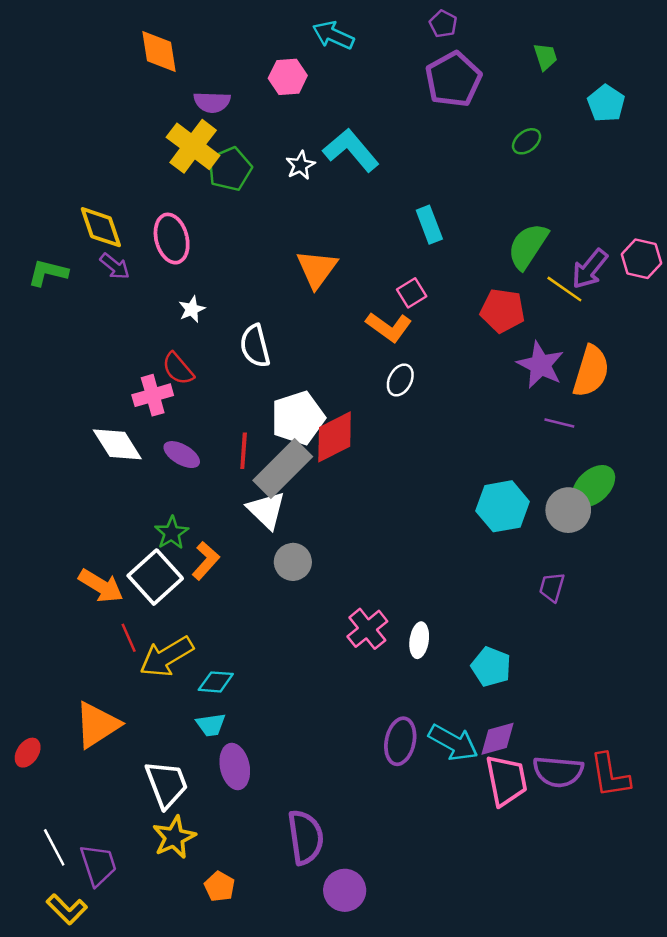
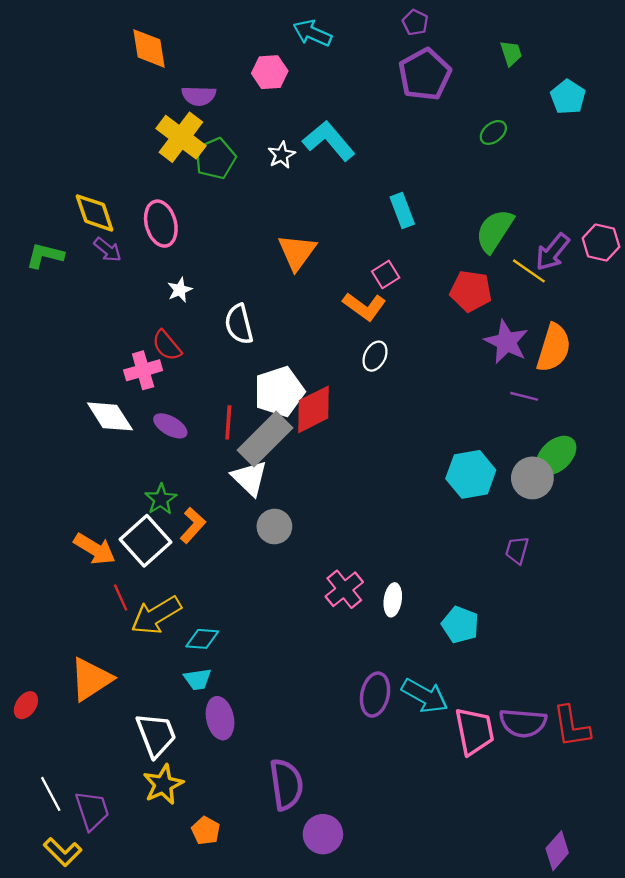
purple diamond: (497, 739) -> (557, 851), moved, turned -33

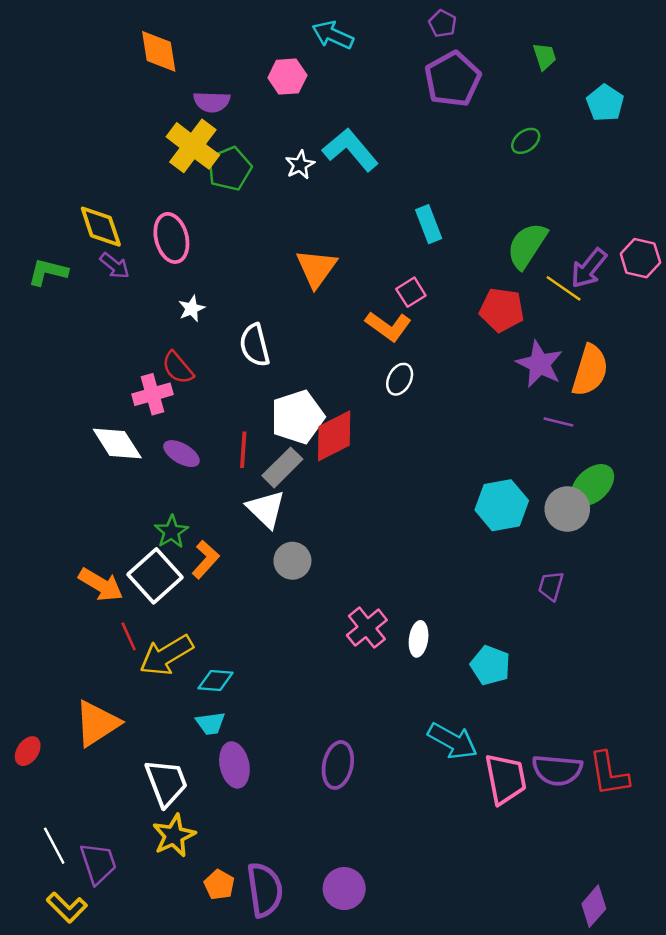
gray rectangle: (265, 439) -> (282, 467), size x0.7
purple ellipse: (375, 695) -> (338, 765), moved
purple semicircle: (286, 784) -> (265, 890), moved

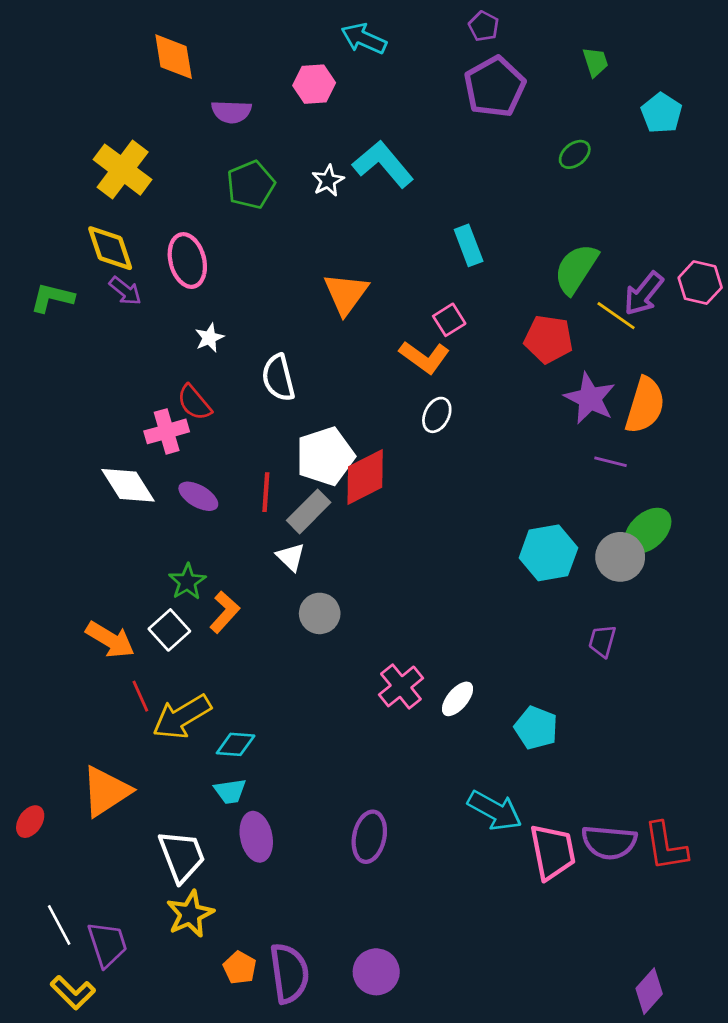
yellow cross: (193, 146) -> (123, 170), moved
white triangle: (266, 509) -> (291, 557), size x0.7
white square: (155, 576) -> (169, 630), size x0.7
white ellipse: (419, 639) -> (458, 699), turned 32

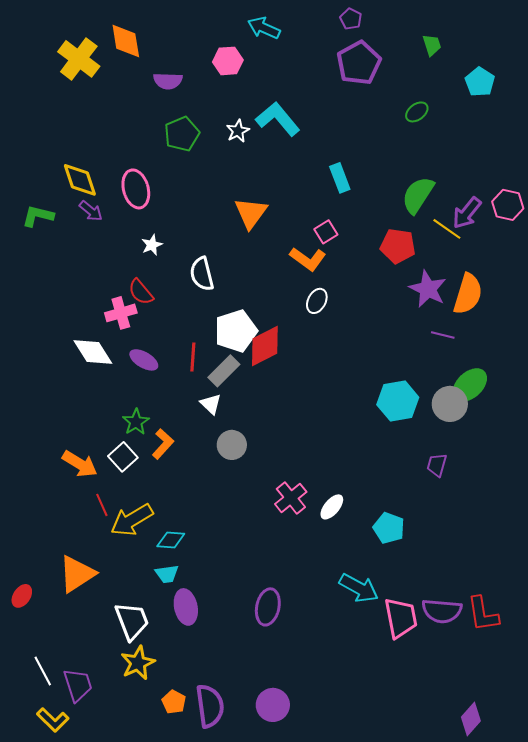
yellow cross: (123, 170) -> (79, 59), moved

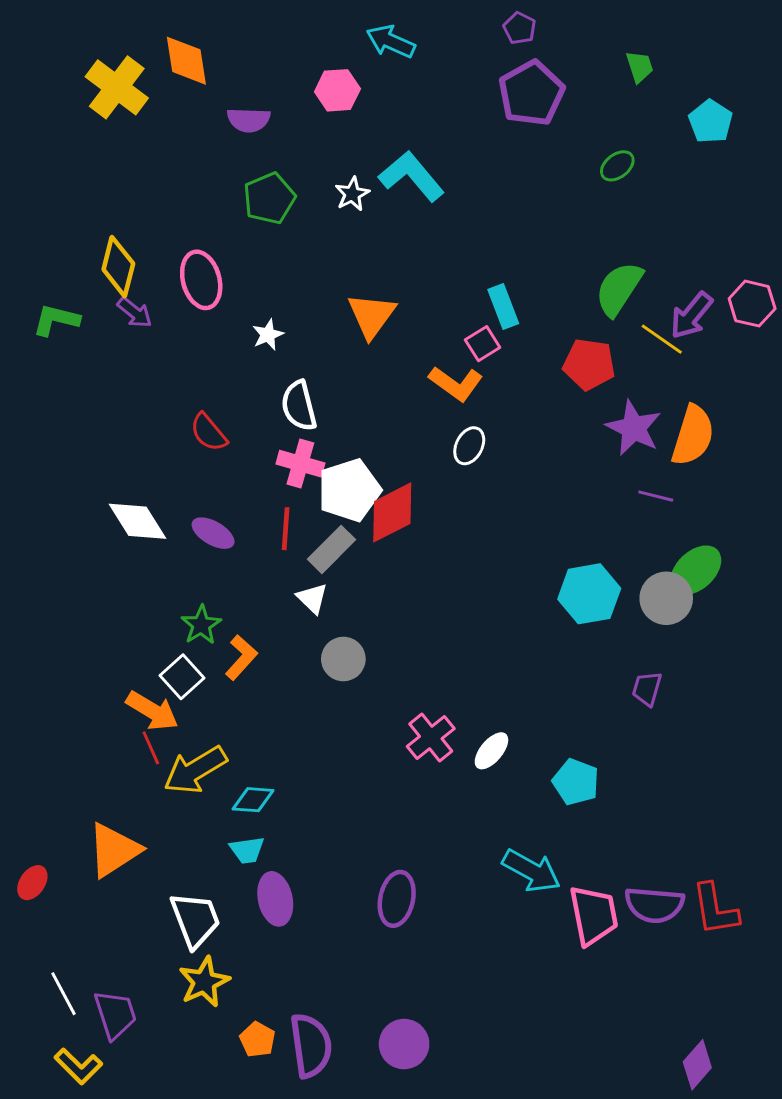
cyan rectangle: (340, 178) -> (503, 307), moved
yellow diamond: (80, 180) -> (118, 267), turned 33
white star: (152, 245) -> (268, 335), moved
pink cross: (121, 313) -> (300, 464), moved, turned 32
orange arrow: (80, 464) -> (152, 711), moved

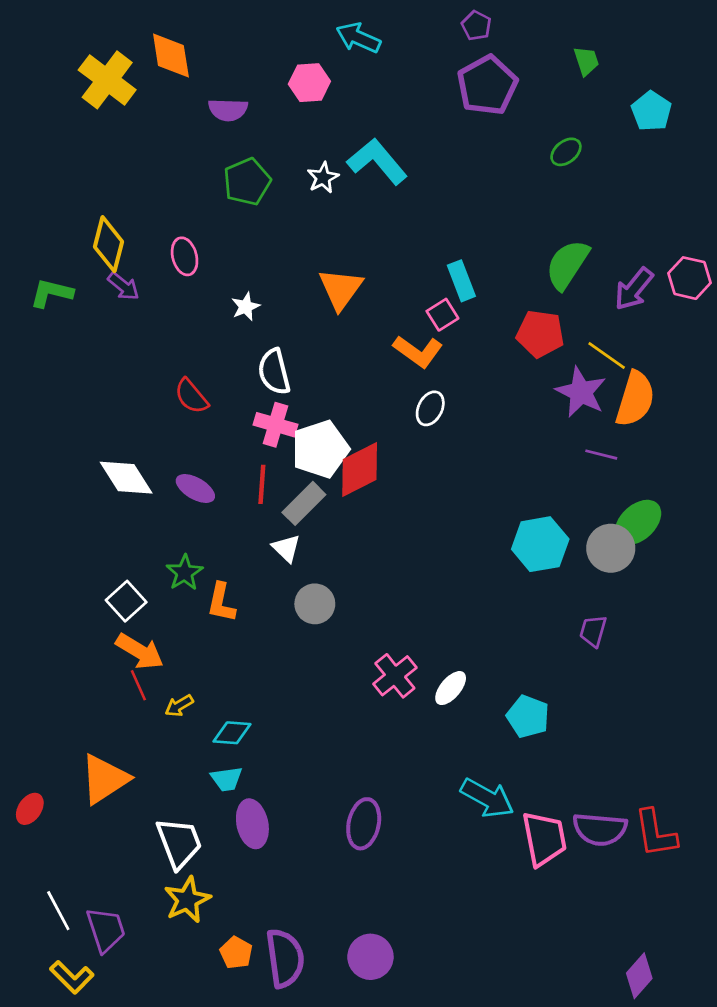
pink ellipse: (201, 280) -> (185, 256), size x0.7
yellow line: (662, 339) -> (607, 355), moved
orange L-shape: (241, 658) -> (221, 603), turned 150
white square: (182, 677) -> (126, 601), moved
yellow arrow: (195, 770) -> (179, 706), size x0.5

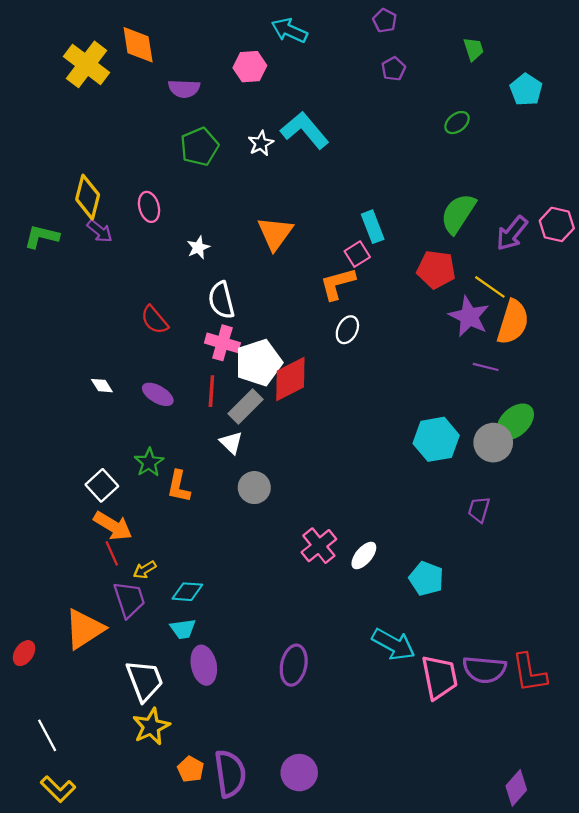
purple pentagon: (487, 85) -> (393, 69), size x0.5
orange L-shape: (418, 351) -> (338, 284), turned 129
white diamond: (126, 478) -> (102, 386), size x0.5
purple trapezoid: (106, 930) -> (129, 599), moved

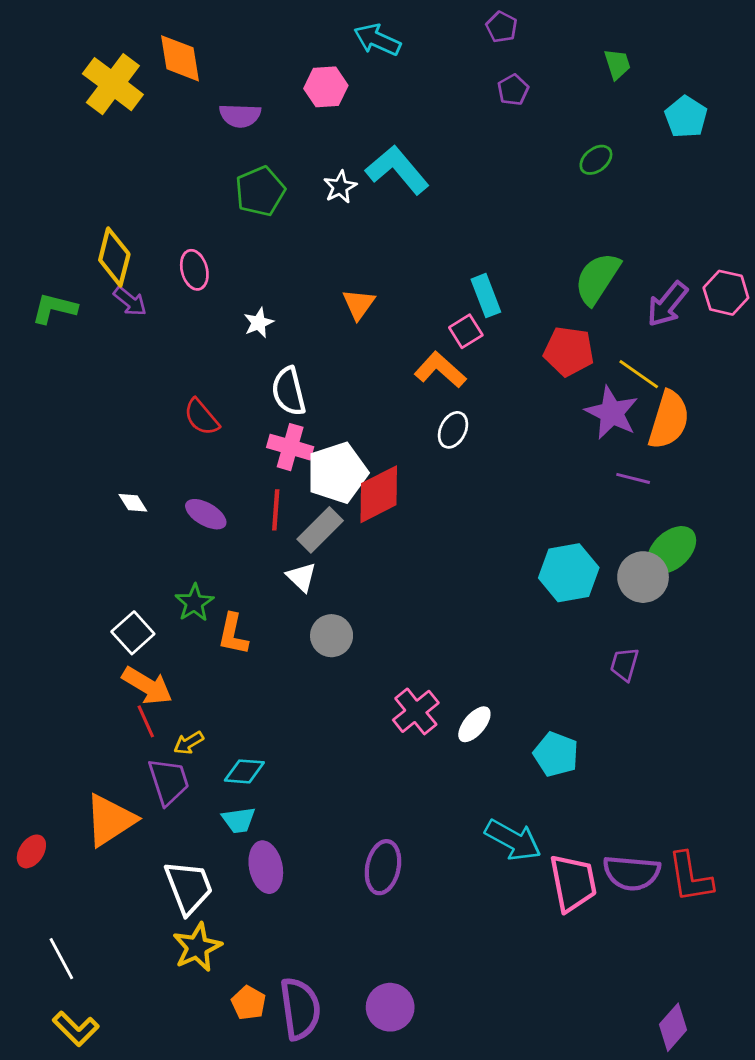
orange triangle: (275, 233) -> (359, 304), size x0.7
orange L-shape: (338, 284) -> (440, 370), turned 57

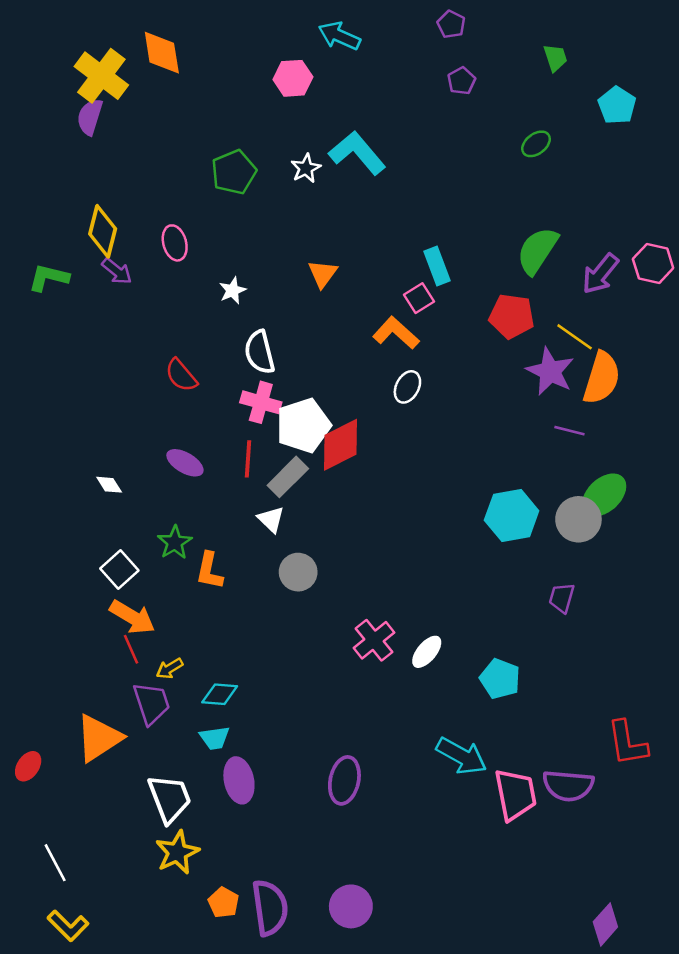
purple semicircle: (240, 116) -> (90, 117), moved, turned 105
white diamond: (133, 503) -> (109, 485), moved
red L-shape: (690, 877) -> (627, 743), moved

